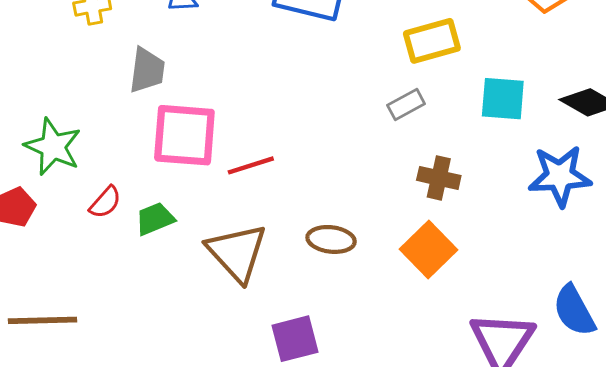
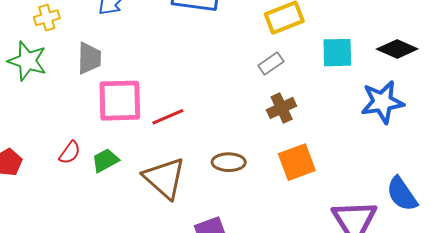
green star: (53, 147) -> (27, 61), moved
brown cross: (439, 178) -> (282, 108), moved, turned -32
orange square: (429, 249) -> (297, 162), turned 30

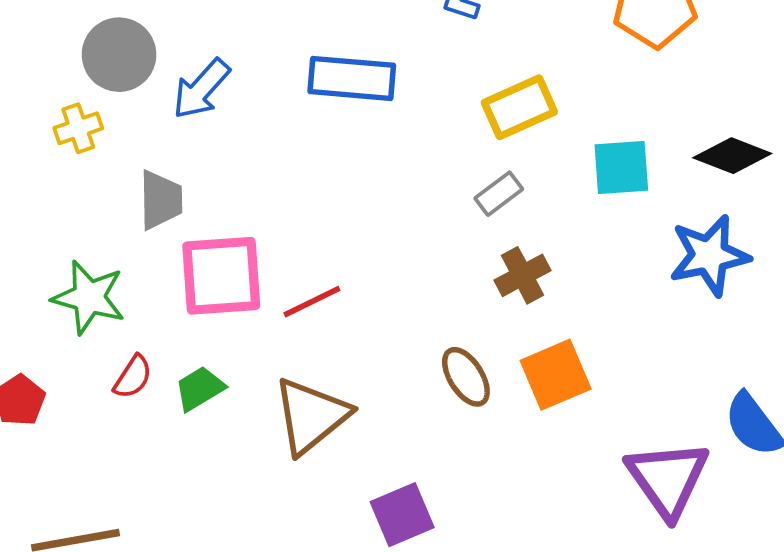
green star: (27, 61) -> (89, 297), moved
brown ellipse: (229, 162) -> (466, 377), moved, turned 60
brown triangle: (164, 178) -> (311, 416), turned 42

